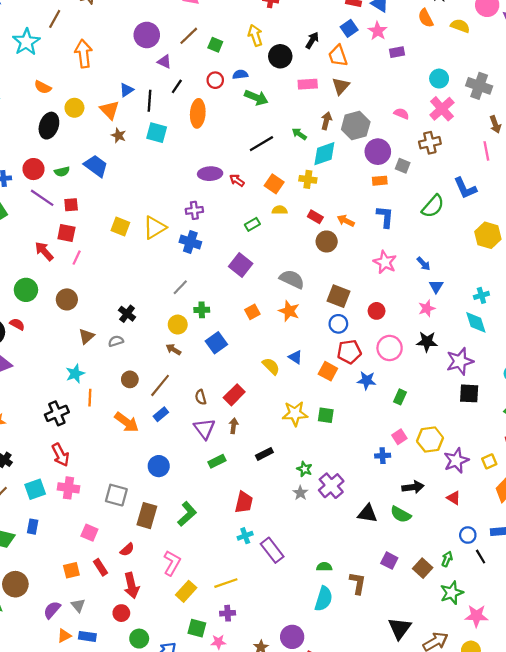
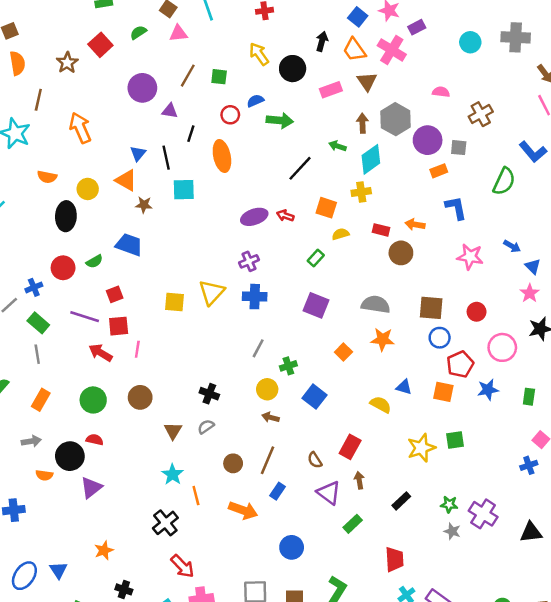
pink cross: (442, 109) -> (392, 50), moved
purple line: (42, 198) -> (85, 317), moved

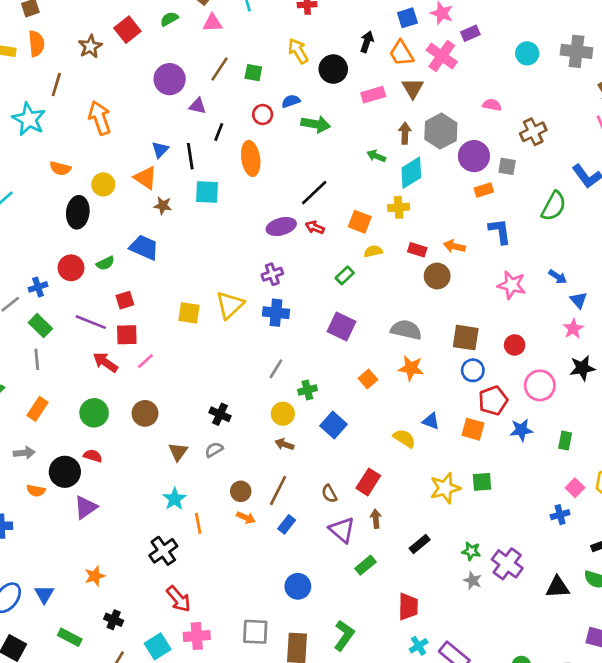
blue square: (358, 17) -> (407, 18), turned 30
black line: (300, 168) -> (314, 193), moved
pink line: (137, 349) -> (145, 361), turned 35
orange arrow: (243, 510) -> (246, 518), moved, size x0.6

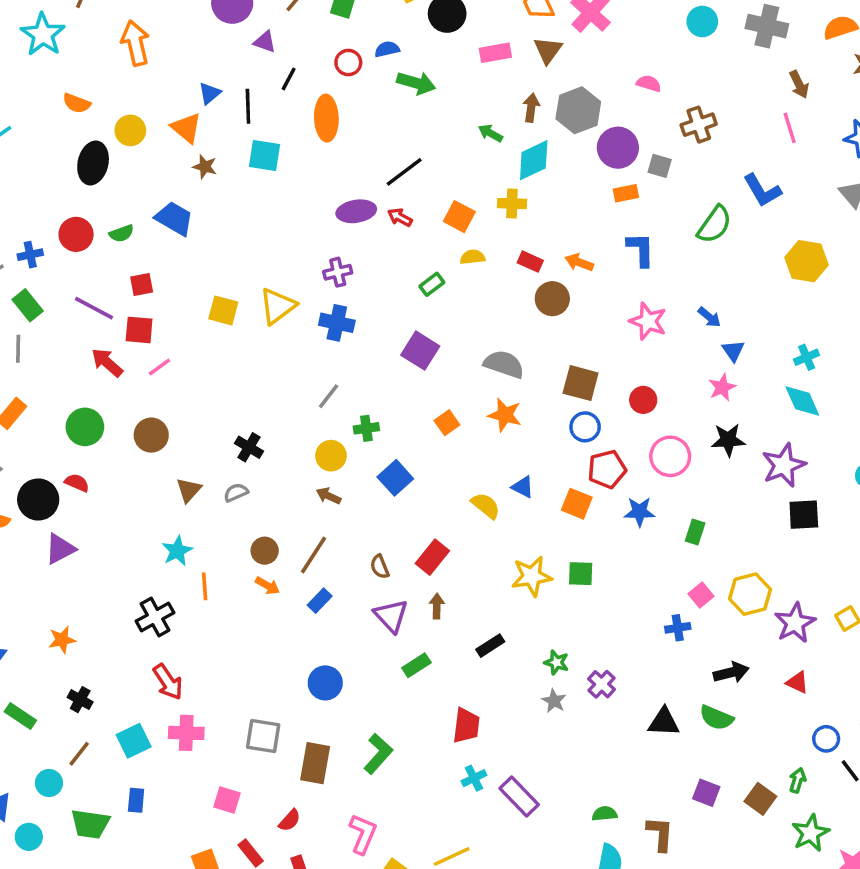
purple cross: (507, 564) -> (602, 684), size x0.7

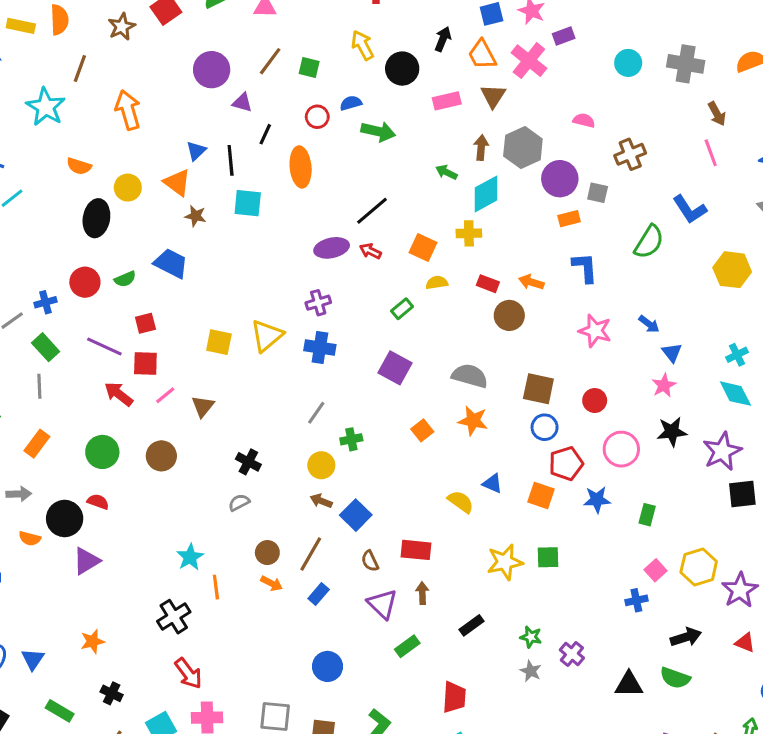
blue square: (395, 478) -> (356, 515), moved
brown triangle: (189, 490) -> (203, 406), moved
red rectangle: (432, 557) -> (416, 550), turned 60

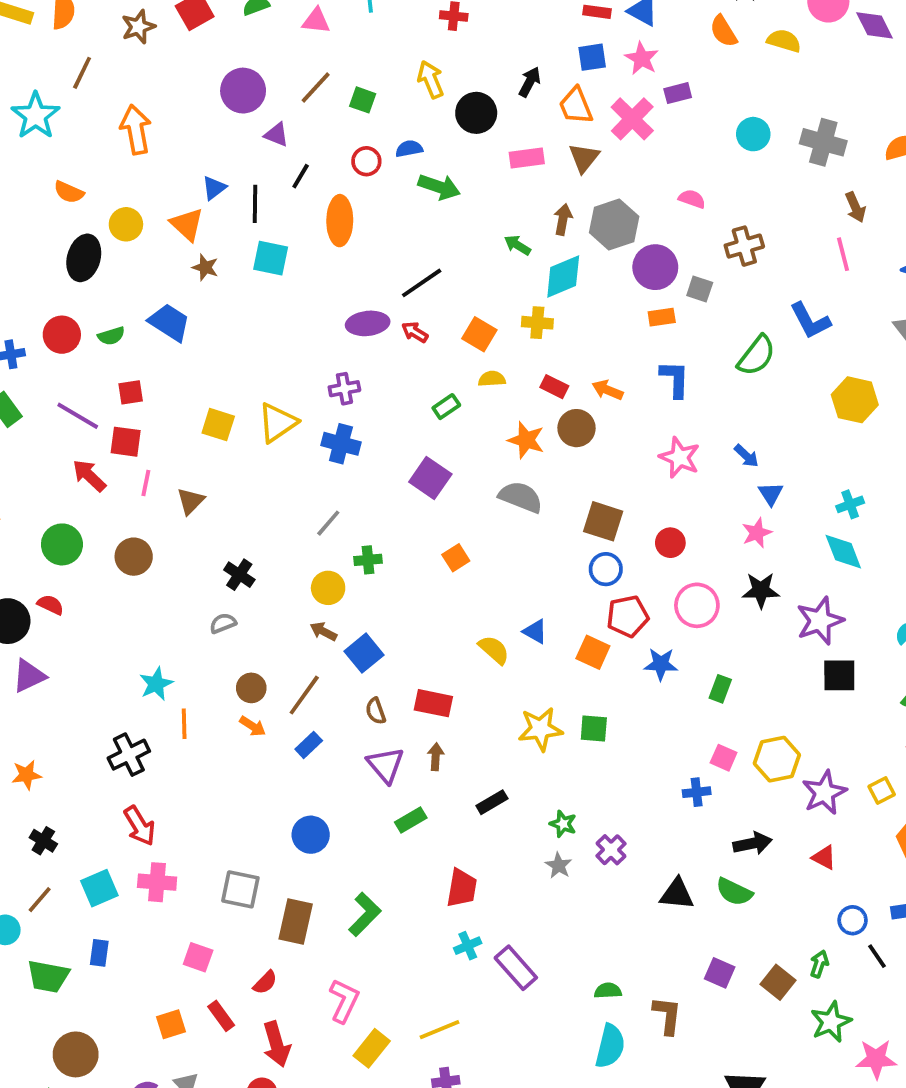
pink line: (165, 395) -> (146, 483), turned -45
orange star: (473, 421) -> (526, 440), moved
pink square: (655, 570) -> (724, 758), turned -30

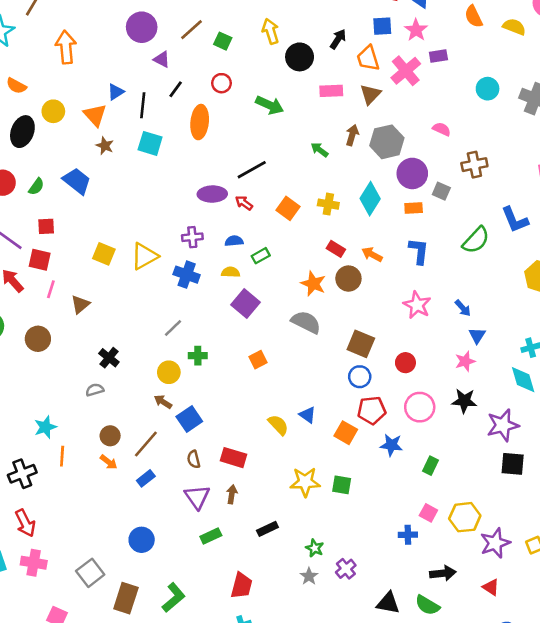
blue semicircle: (409, 149) -> (234, 241), moved
cyan diamond: (563, 277) -> (370, 199), moved, turned -40
green semicircle: (111, 336) -> (36, 187), turned -42
yellow semicircle: (492, 379) -> (231, 272), moved
gray square: (240, 889) -> (90, 573), turned 36

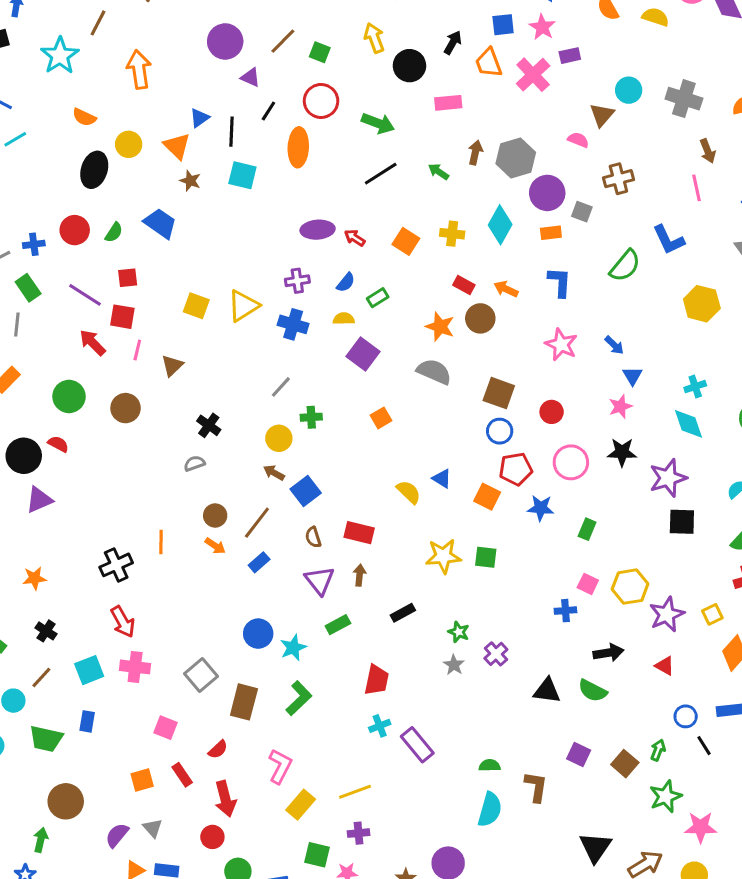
red circle: (221, 83) -> (321, 101), size x1.5
brown triangle: (370, 94) -> (602, 115), moved
black line: (252, 170) -> (381, 174), moved
blue semicircle: (234, 241) -> (346, 282), turned 138
cyan star: (45, 427) -> (293, 648), moved

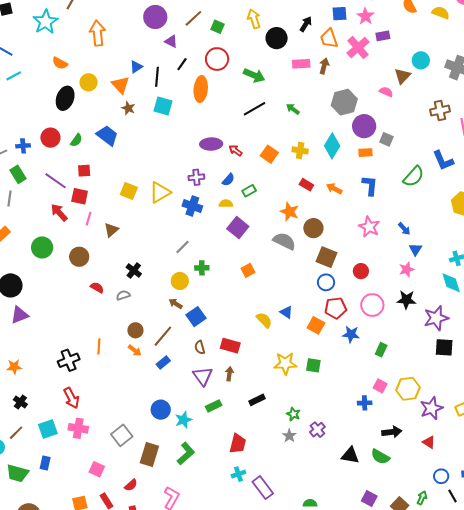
brown arrow: (475, 153) -> (324, 66), moved
brown cross: (618, 179) -> (440, 111), moved
brown circle: (480, 318) -> (313, 228), moved
red semicircle: (58, 444) -> (97, 288), moved

